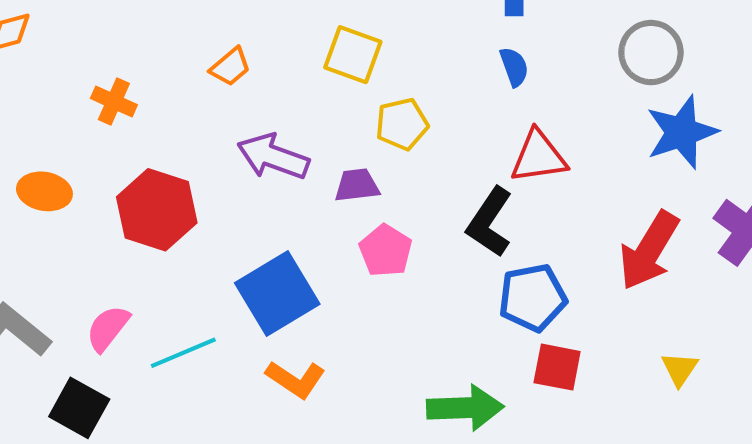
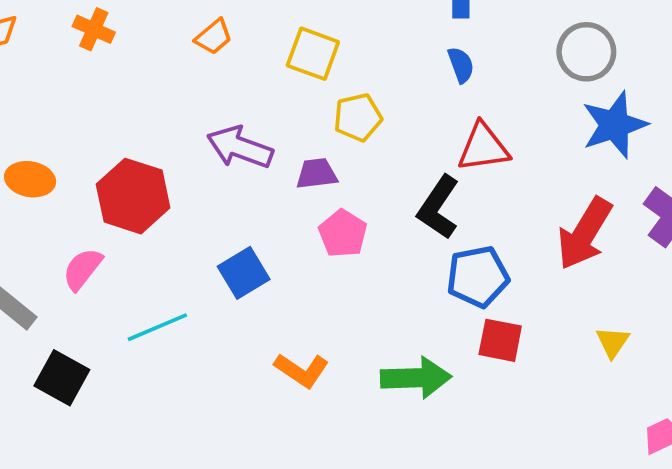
orange trapezoid: (230, 67) -> (214, 37), moved
orange cross: (114, 102) -> (94, 29), moved
blue square: (277, 293) -> (244, 273), size x0.7
pink semicircle: (108, 328) -> (82, 269), moved
orange L-shape: (296, 379) -> (302, 370), moved

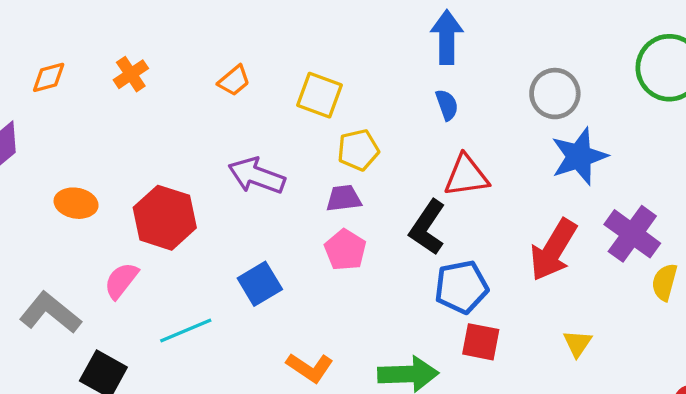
orange cross: (94, 29) -> (131, 74), turned 32
purple trapezoid: (317, 174) -> (344, 198), moved

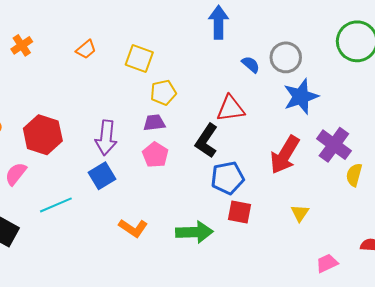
blue semicircle: (447, 105) -> (251, 64), moved, turned -30
purple arrow: (257, 176) -> (106, 138), moved, turned -104

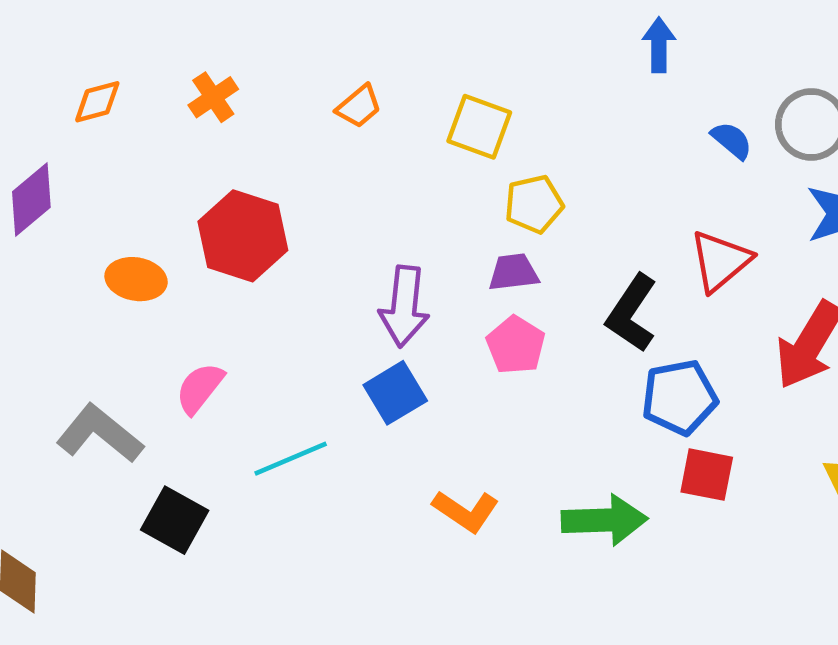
blue arrow: (219, 22) -> (659, 45), size x0.7
red triangle: (231, 109) -> (720, 261), moved, turned -32
red hexagon: (43, 135) -> (243, 236), moved

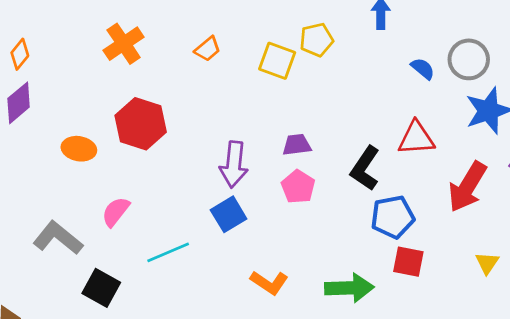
orange cross: (213, 97) -> (124, 44), size x1.4
orange diamond: (97, 102) -> (20, 54), moved, turned -36
yellow pentagon: (534, 204) -> (316, 40), moved
red triangle: (720, 261) -> (416, 138), turned 36

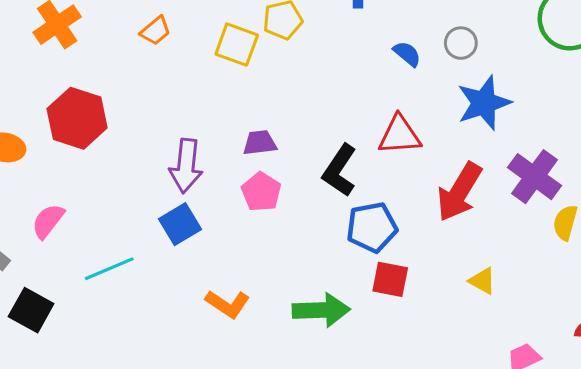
gray circle: (469, 59) -> (461, 43), size x0.7
yellow triangle: (487, 263) -> (482, 281), turned -35

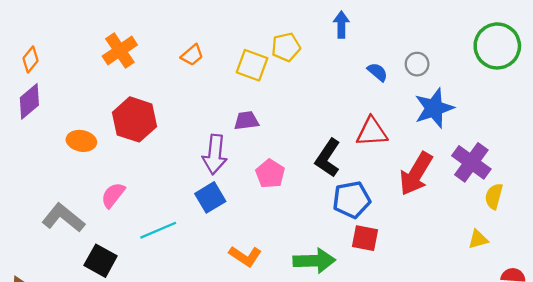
purple trapezoid: (260, 143) -> (246, 121), moved
yellow triangle: (482, 281) -> (478, 239), moved, turned -45

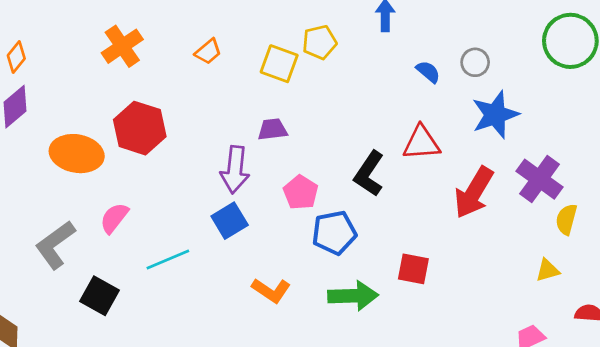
orange ellipse: (81, 141) -> (77, 154), size x1.5
blue pentagon: (351, 200) -> (334, 233), moved
gray L-shape: (63, 218) -> (55, 245), turned -75

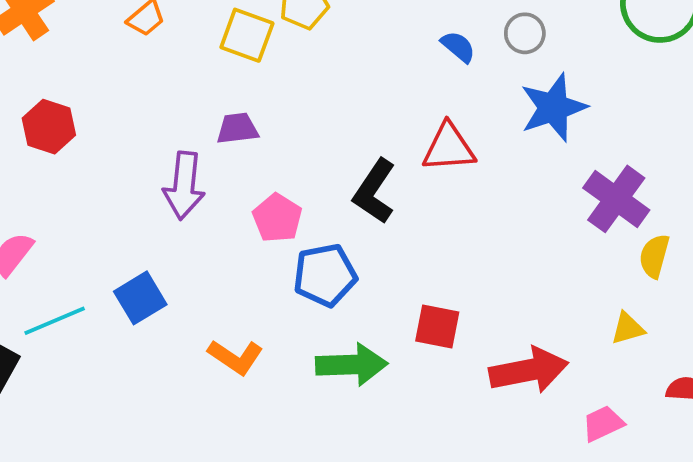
red hexagon: (140, 128) -> (49, 127), size x0.7
red arrow: (474, 192) -> (529, 370), moved, turned -132
blue square: (230, 221) -> (140, 298), moved
cyan line: (168, 260) -> (55, 321), moved

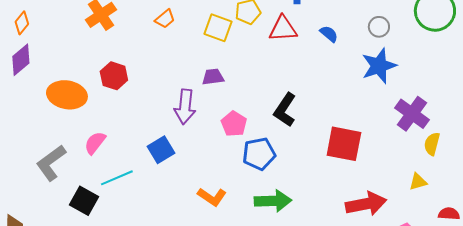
gray circle: (525, 33) -> (379, 27), moved
red triangle: (449, 148) -> (283, 29), moved
blue square: (140, 298) -> (161, 150), moved
red square: (437, 327) -> (344, 144), moved, size x1.5

